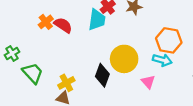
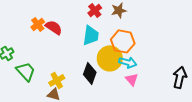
cyan trapezoid: (97, 20) -> (91, 35), moved
orange hexagon: (169, 40) -> (123, 41), moved
cyan arrow: (162, 60) -> (128, 62), moved

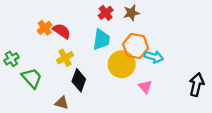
cyan arrow: (128, 62) -> (154, 57), moved
black diamond: (90, 73) -> (79, 80), moved
yellow cross: (57, 80) -> (65, 58), moved

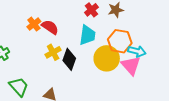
green trapezoid: (32, 78) -> (19, 87), moved
black diamond: (79, 80) -> (69, 59), moved
pink triangle: (145, 87) -> (131, 65), moved, size x1.5

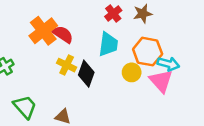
orange cross: (34, 24) -> (43, 31), size x1.6
yellow cross: (53, 52) -> (67, 65), turned -35
yellow circle: (107, 58) -> (132, 72), size x0.6

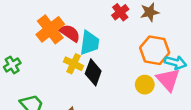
cyan trapezoid: (108, 44) -> (90, 43), moved
yellow circle: (132, 72) -> (145, 85), moved

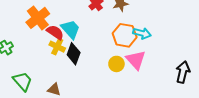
red semicircle: (70, 33) -> (55, 32), moved
cyan trapezoid: (90, 43) -> (70, 29), turned -50
cyan arrow: (175, 63) -> (142, 33), moved

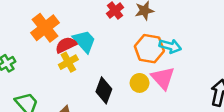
red semicircle: (55, 32) -> (66, 45), turned -60
yellow cross: (57, 47) -> (68, 62), turned 35
black diamond: (74, 54) -> (104, 90), moved

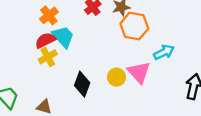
orange cross: (45, 28) -> (49, 15), moved, size x0.7
cyan arrow: (170, 46) -> (164, 52), moved, turned -42
orange hexagon: (149, 49) -> (134, 26), moved

